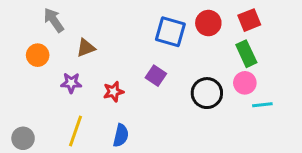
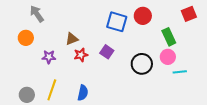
red square: (249, 20) -> (189, 14), moved
brown triangle: (86, 48) -> (72, 39), moved
red star: (114, 92) -> (81, 55), moved
gray circle: (23, 138) -> (27, 95), moved

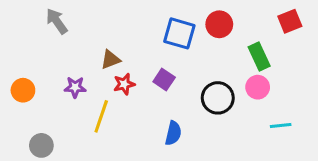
orange circle: (26, 38) -> (23, 90), moved
cyan line: (180, 72) -> (281, 126), moved
yellow line: (52, 90) -> (101, 116), moved
blue semicircle: (83, 93) -> (173, 133), moved

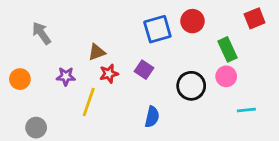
gray arrow: (57, 21) -> (41, 33), moved
blue square: (179, 33) -> (157, 29), turned -32

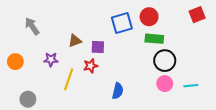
green rectangle: (228, 49) -> (154, 39), moved, turned -60
purple square: (144, 70) -> (98, 47), moved, turned -32
red star: (109, 74) -> (91, 66), moved
pink circle: (226, 76) -> (165, 84), moved
black circle: (191, 86) -> (165, 61), moved

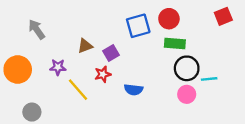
purple square: (98, 47) -> (111, 53), turned -32
orange circle: (15, 62) -> (18, 70), size x1.5
yellow line: (69, 79) -> (78, 90), turned -60
cyan line: (191, 86) -> (209, 79), moved
blue semicircle: (118, 91) -> (134, 90), moved, turned 84

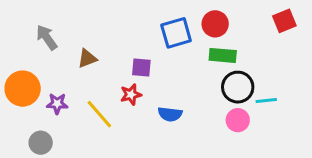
brown triangle: (85, 46) -> (87, 58), moved
purple square: (111, 53) -> (141, 67), turned 35
purple star: (58, 67) -> (57, 104), moved

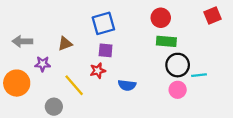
blue square: (176, 33) -> (103, 23), moved
gray arrow: (47, 37) -> (22, 41), moved, turned -54
orange circle: (23, 89) -> (17, 83), moved
purple star: (57, 104) -> (43, 64), moved
gray circle: (41, 143) -> (54, 107), moved

